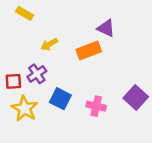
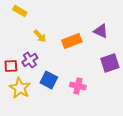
purple triangle: (106, 28) -> (101, 31), moved
yellow arrow: (49, 44) -> (40, 36), turned -104
purple square: (136, 97) -> (110, 63), moved, turned 30

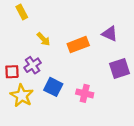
yellow rectangle: (20, 11) -> (22, 12), turned 32

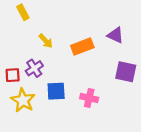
purple square: (119, 68) -> (126, 72), turned 30
blue square: (53, 87) -> (56, 91), turned -30

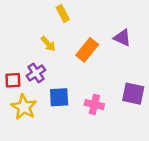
yellow rectangle: (23, 12) -> (63, 13), moved
orange rectangle: (82, 47) -> (87, 50), turned -30
purple square: (126, 72) -> (133, 94), moved

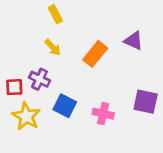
yellow rectangle: (63, 13) -> (55, 14), moved
purple cross: (36, 73) -> (40, 79), turned -30
blue square: (59, 97) -> (65, 106), turned 30

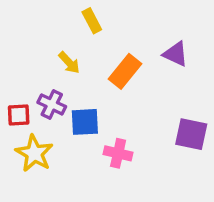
yellow rectangle: (55, 14) -> (92, 21), moved
blue square: (65, 106) -> (85, 122), moved, turned -30
pink cross: (103, 114) -> (118, 153), moved

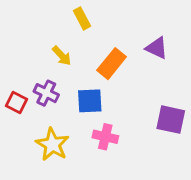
red square: (19, 115) -> (17, 102), turned 30
blue square: (85, 122) -> (90, 101), moved
yellow star: (34, 153) -> (52, 144), moved

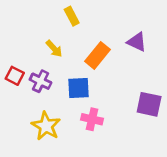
red square: (17, 102) -> (15, 76), moved

